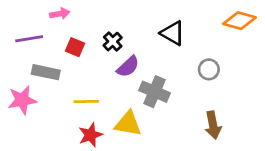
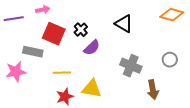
purple line: (29, 39) -> (14, 19), moved
red square: (75, 47) -> (54, 34), size x1.6
gray circle: (209, 69) -> (170, 60), moved
gray cross: (154, 92) -> (131, 66), moved

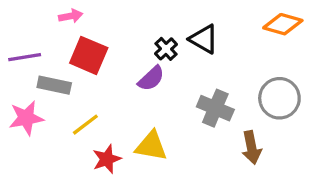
purple line: (14, 19) -> (25, 57), moved
black cross: (81, 30) -> (166, 49), moved
gray circle: (170, 60) -> (279, 98), size x1.6
yellow line: (62, 73) -> (85, 125), moved, turned -36

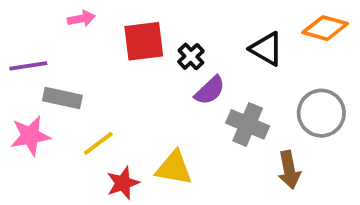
black triangle: (204, 39) -> (267, 49), moved
red square: (89, 55) -> (144, 41), moved, turned -30
purple semicircle: (151, 79) -> (210, 90), moved

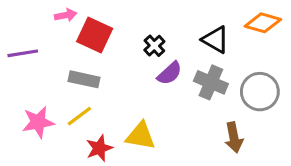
red square: (144, 41) -> (95, 35), moved, turned 32
gray rectangle: (62, 98) -> (84, 79), moved
gray cross: (248, 124) -> (211, 82), moved
pink star: (30, 136) -> (38, 122), moved

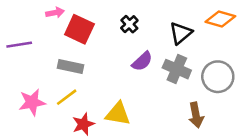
black triangle: (216, 40) -> (181, 33), turned 50
black cross: (154, 46) -> (129, 24), moved

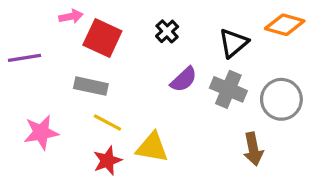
yellow line: (67, 97) -> (107, 123), moved, turned 65

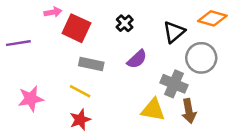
gray rectangle: (91, 86) -> (91, 64), moved
gray cross: (228, 89) -> (174, 84), moved
gray circle: (281, 99) -> (201, 58), moved
yellow triangle: (152, 147) -> (153, 110), moved

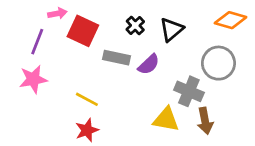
black triangle: (174, 32) -> (171, 30), moved
purple line: (18, 43) -> (37, 42), moved, turned -60
gray rectangle: (91, 64) -> (116, 58), moved
pink star: (31, 99) -> (33, 79), moved

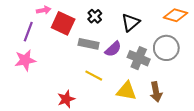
black cross: (135, 26) -> (95, 16), moved
gray cross: (189, 91) -> (139, 58), moved
yellow line: (87, 99) -> (94, 76), moved

